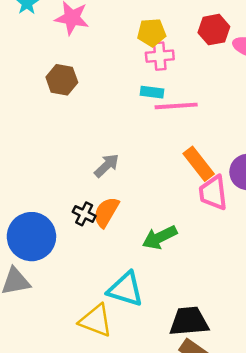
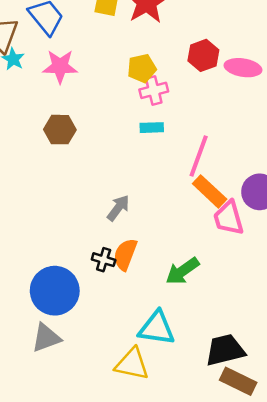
pink line: (176, 106) -> (199, 156), moved, turned -57

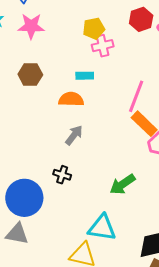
cyan rectangle: (152, 128) -> (85, 76), moved
orange semicircle: (125, 254) -> (71, 99), moved, turned 70
gray triangle: (46, 338) -> (17, 234), turned 30

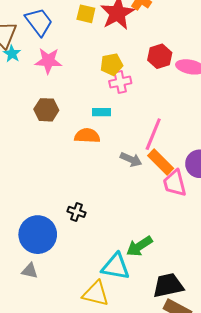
gray arrow: (74, 135) -> (131, 159), moved, turned 75
green arrow: (122, 184) -> (139, 246), moved
gray triangle: (17, 234) -> (30, 271), size x0.7

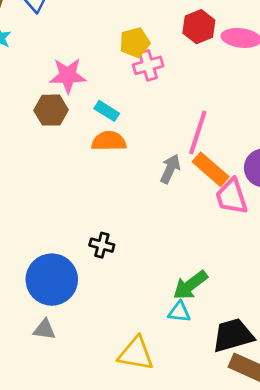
pink star: (48, 61) -> (68, 75), moved
cyan rectangle: (101, 112) -> (107, 111), moved, turned 36
gray arrow: (131, 159) -> (170, 169), turned -85
cyan triangle: (116, 267) -> (179, 312), moved, size x0.6

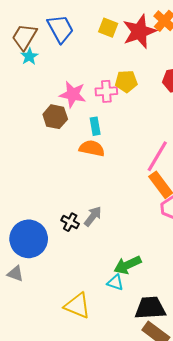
pink cross: (148, 65) -> (106, 91), moved
cyan rectangle: (107, 111) -> (95, 126), turned 36
gray arrow: (170, 169) -> (93, 216), moved

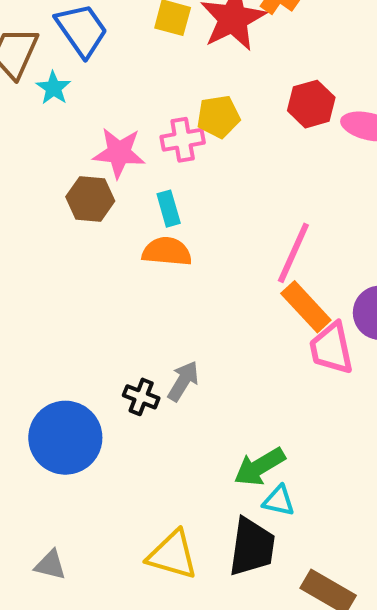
cyan star: (29, 56) -> (53, 88), moved
gray triangle: (15, 274) -> (50, 565), moved
cyan triangle: (115, 283) -> (279, 501), moved
black trapezoid: (150, 308) -> (252, 547), moved, turned 108

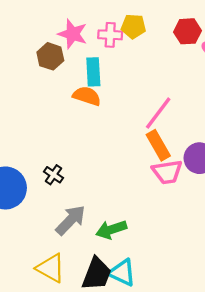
cyan rectangle: (169, 209) -> (93, 72), size x1.4
pink trapezoid: (331, 348) -> (167, 172), turned -100
gray arrow: (183, 381) -> (71, 220), moved, size x1.4
cyan triangle: (279, 501) -> (122, 273), moved, size x1.5

